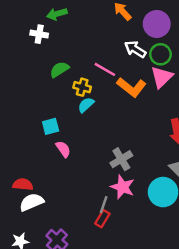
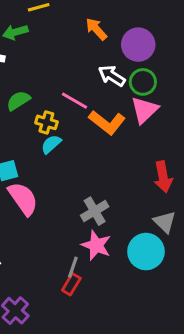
pink semicircle: (63, 149) -> (23, 199), size x1.6

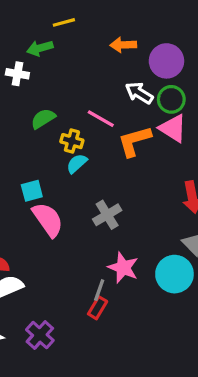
orange arrow: (96, 29) -> (123, 45), turned -50
pink triangle: (144, 110) -> (173, 128), turned -44
orange L-shape: (107, 122) -> (134, 141), turned 126
gray cross: (95, 211) -> (107, 215), moved

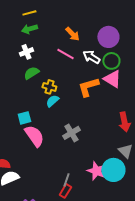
yellow line: (64, 22) -> (29, 13), moved
orange arrow: (123, 45) -> (72, 34), moved, turned -133
white cross: (17, 74) -> (26, 52), moved, turned -32
pink line: (101, 119) -> (65, 54), moved
pink star: (123, 268) -> (96, 171), moved

